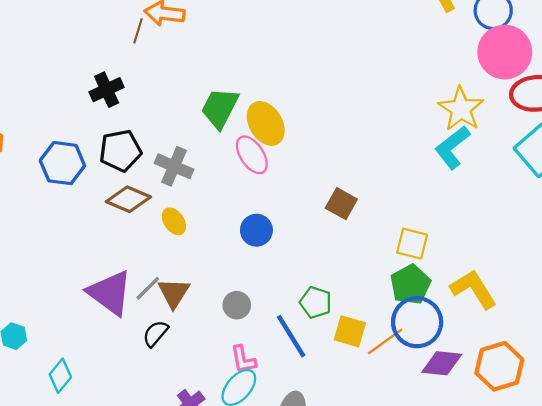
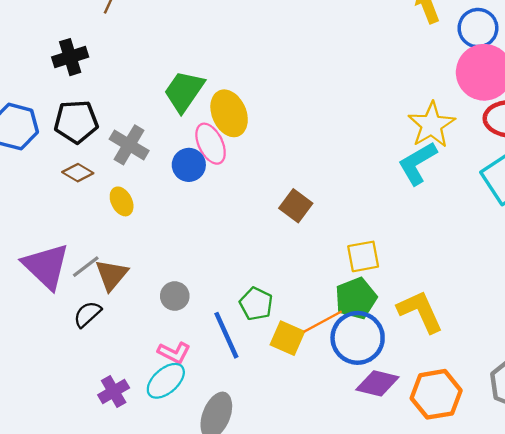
brown diamond: (128, 199) -> (78, 173), size x0.7
blue circle: (256, 230) -> (189, 165), moved
yellow square: (412, 244) -> (363, 256), turned -32
orange line: (385, 341) -> (323, 322), moved
pink L-shape: (243, 359) -> (174, 353), turned -60

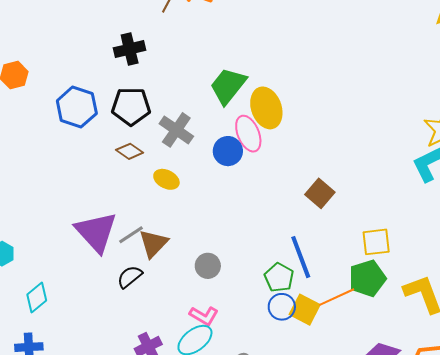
yellow ellipse: (122, 201) -> (166, 179), turned -40
blue line: (226, 335) -> (301, 257), moved
blue circle: (358, 338) -> (282, 307), moved, size x0.6

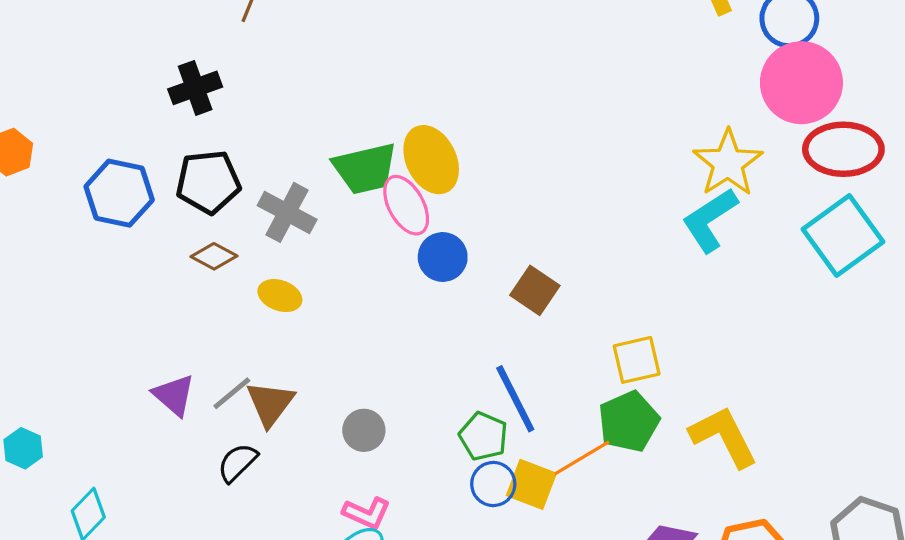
green trapezoid: (228, 86) -> (365, 168), moved, turned -135
blue circle: (228, 151) -> (443, 257), moved
purple triangle: (96, 232) -> (174, 395), size x0.6

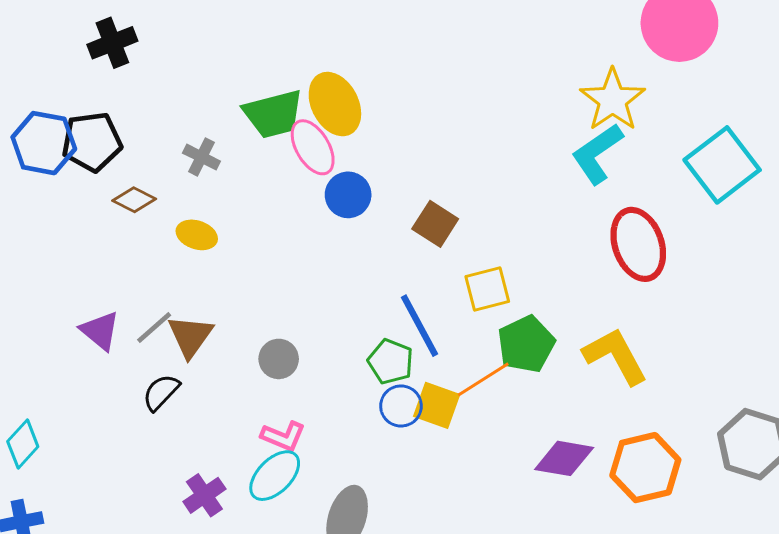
red ellipse: (843, 149) -> (638, 244), moved, turned 72
black pentagon: (208, 182) -> (92, 142), moved
gray cross: (287, 212) -> (201, 157), size x0.7
yellow square: (637, 360) -> (487, 289), moved

